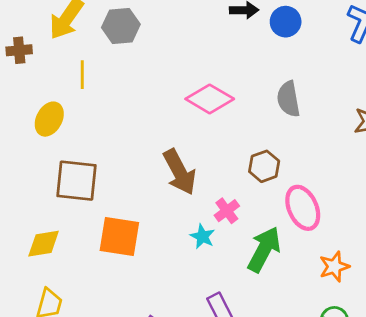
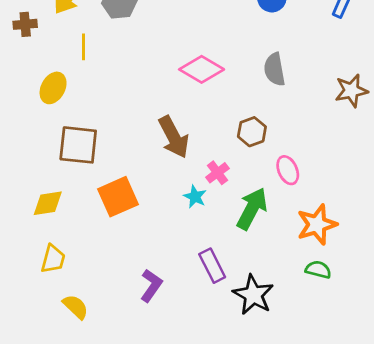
pink ellipse: (303, 208) -> (288, 170), size x0.7
orange square: (119, 236) -> (118, 197), turned -33
orange star: (334, 267) -> (317, 225), size x1.4

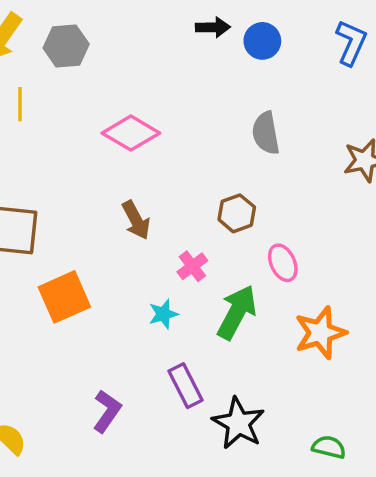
pink diamond: (202, 69) -> (131, 133), moved
brown arrow: (174, 137) -> (136, 220), size x0.7
cyan star: (195, 197) -> (163, 314), moved, turned 30
green semicircle: (318, 270) -> (329, 447), moved

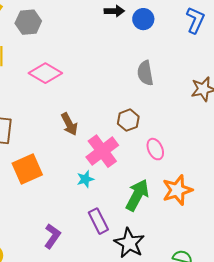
pink diamond: (131, 133) -> (45, 73), moved
pink cross: (192, 266) -> (102, 151), size x1.8
green arrow: (237, 312) -> (137, 195), moved

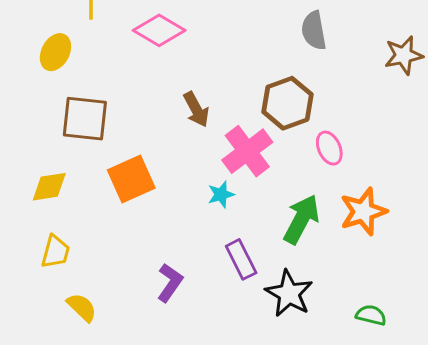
brown hexagon: (128, 120) -> (287, 103), size x1.5

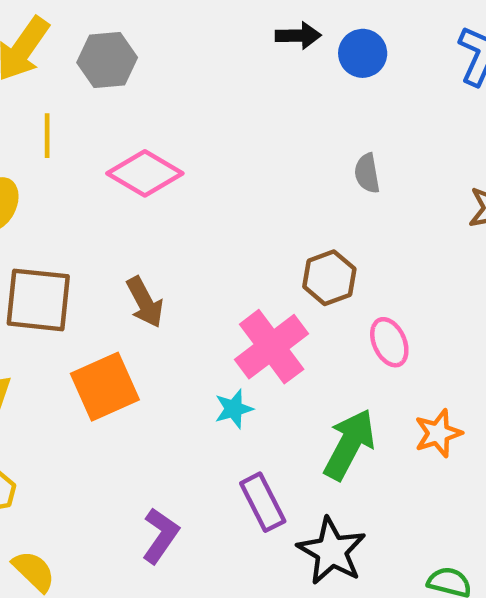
gray semicircle: (314, 30) -> (367, 173), size x0.7
brown hexagon: (287, 103) -> (329, 278), size x0.7
brown arrow: (196, 109) -> (145, 302), moved
orange star: (363, 211) -> (438, 433), size x0.7

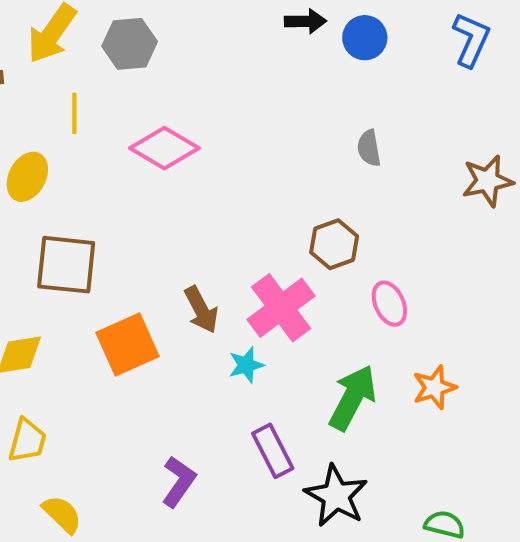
brown arrow: (145, 302) -> (201, 310), moved

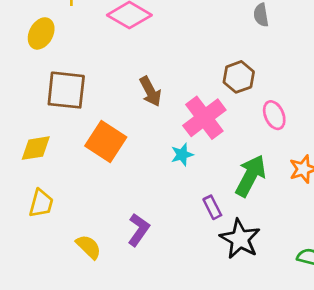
brown arrow: (201, 310) -> (150, 91), moved
orange square: (128, 344) -> (106, 141), turned -33
purple rectangle: (273, 451) -> (212, 207), moved, size x0.7
yellow semicircle: (62, 514) -> (89, 247), moved

